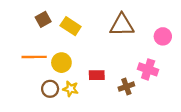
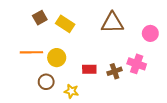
brown cross: (126, 87) -> (115, 71), moved
yellow star: (71, 89) -> (71, 91), moved

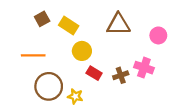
yellow circle: (57, 58) -> (82, 51), moved
red rectangle: (89, 69) -> (94, 73), turned 32
brown circle: (46, 82) -> (49, 86), size x1.6

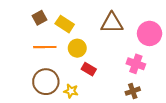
pink circle: (158, 35) -> (150, 33), size x1.5
orange line: (33, 55) -> (45, 47), moved
brown cross: (121, 75) -> (133, 91), moved

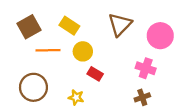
brown square: (40, 18) -> (29, 27), moved, size x1.5
brown triangle: (112, 23) -> (120, 24), turned -45
brown circle: (46, 82) -> (33, 87), moved

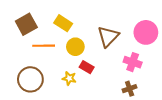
brown triangle: (120, 24) -> (108, 37), moved
yellow star: (76, 97) -> (69, 78), moved

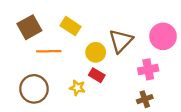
yellow circle: (75, 47) -> (96, 52), moved
pink cross: (133, 62) -> (148, 69), turned -30

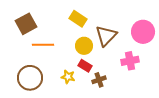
yellow rectangle: (71, 26) -> (78, 19), moved
brown cross: (145, 99) -> (99, 80), moved

